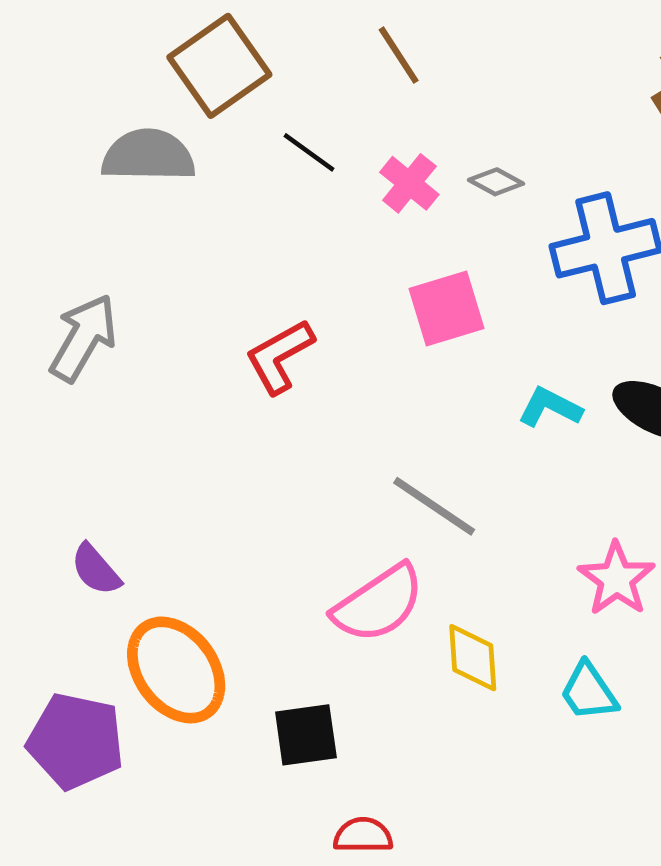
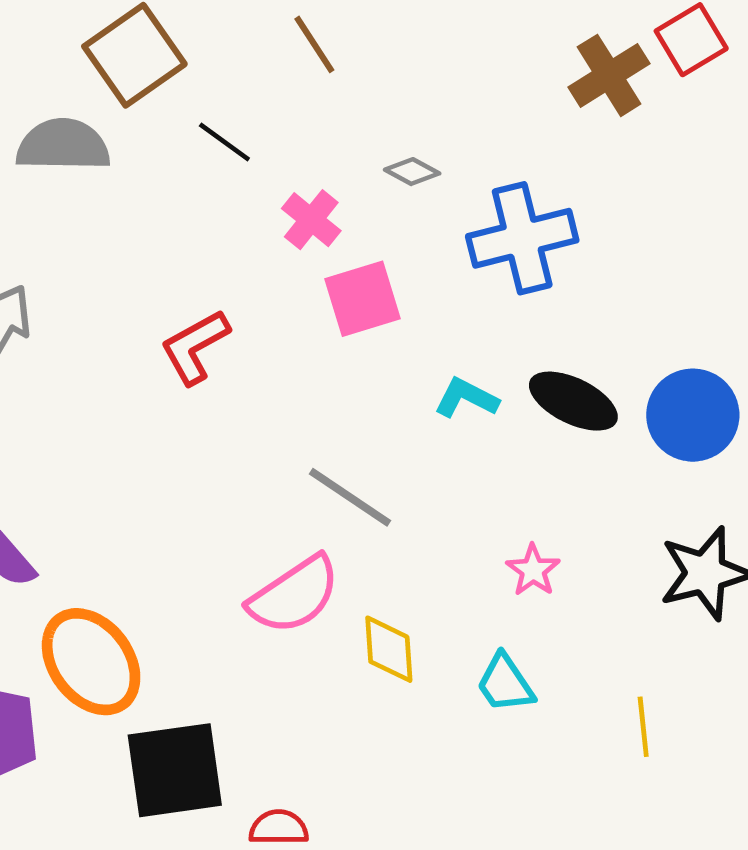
pink cross: (409, 183) -> (311, 220), moved
pink star: (616, 579) -> (533, 570), size x0.7
black square: (306, 735) -> (175, 770), moved, size x1.5

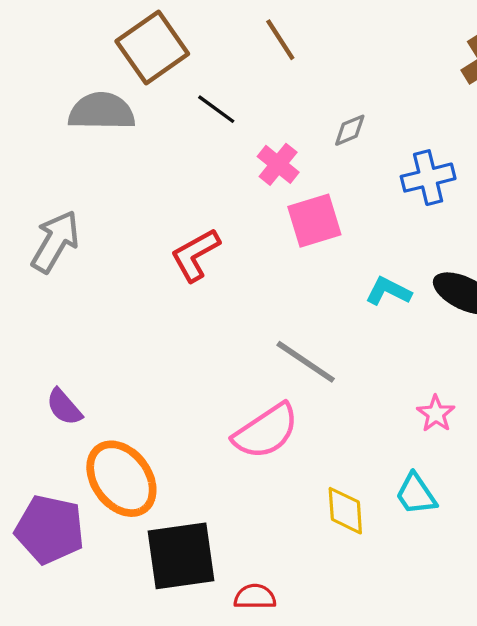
gray diamond: (412, 172) -> (350, 130), turned -51
blue cross: (522, 238) -> (428, 178), size x0.7
yellow diamond: (389, 649) -> (345, 511), moved

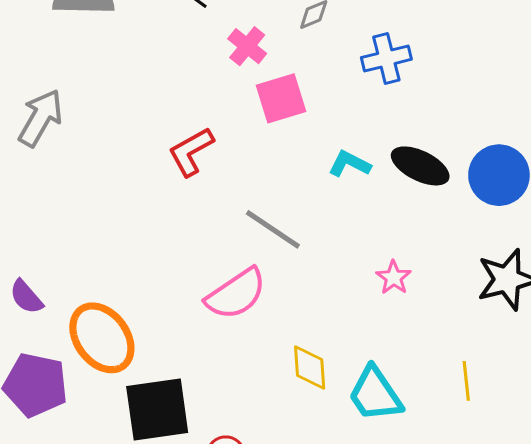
red L-shape: (195, 255) -> (191, 152), moved
purple semicircle: (64, 407) -> (26, 297), moved
cyan trapezoid: (416, 494) -> (375, 394), moved, size x1.4

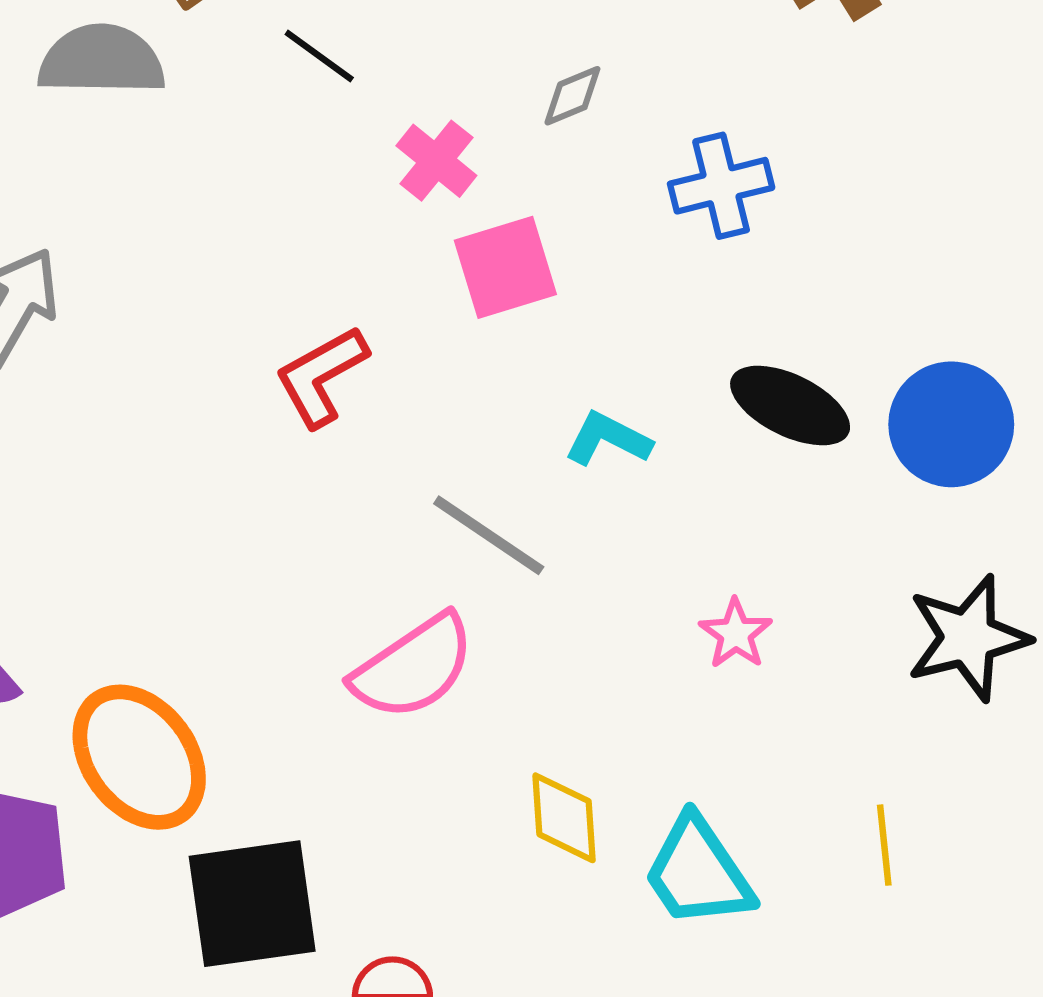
cyan L-shape: (350, 164) -> (608, 439), moved

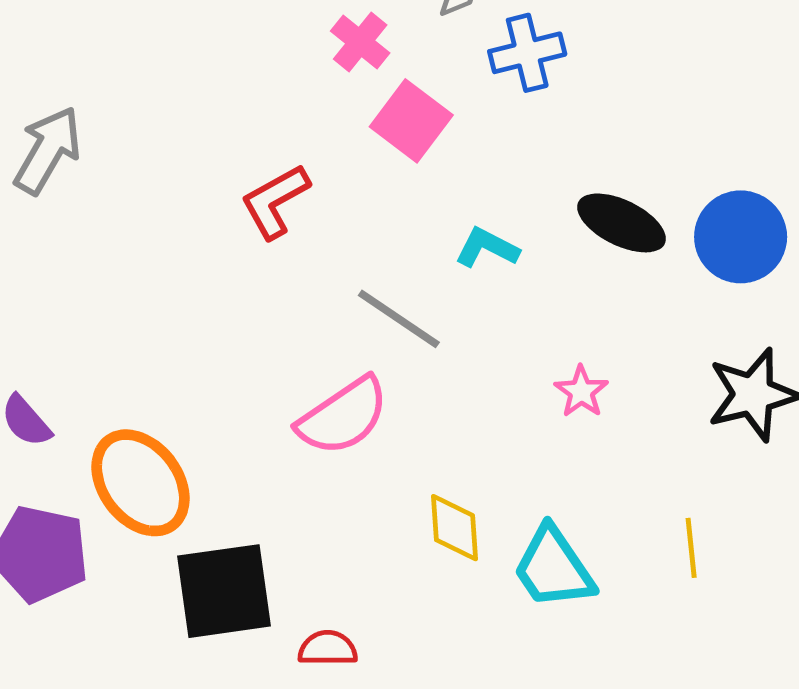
blue cross: (721, 186) -> (527, 53), moved
pink square: (505, 267) -> (411, 121), turned -36

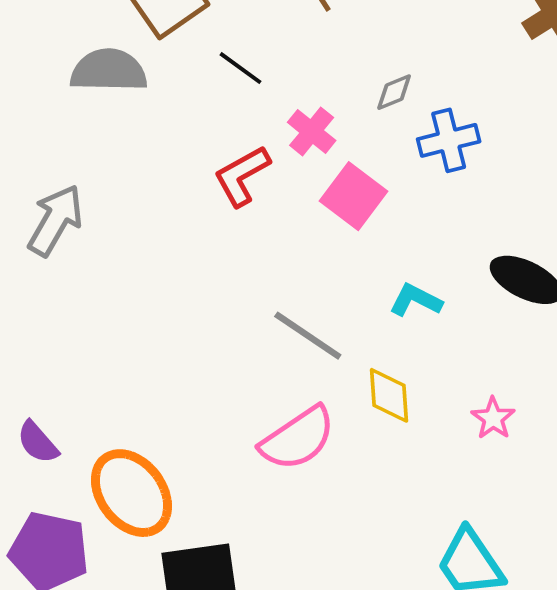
red L-shape: (275, 201) -> (242, 176), moved
gray line: (399, 319) -> (308, 336), moved
yellow diamond: (454, 528) -> (389, 395), moved

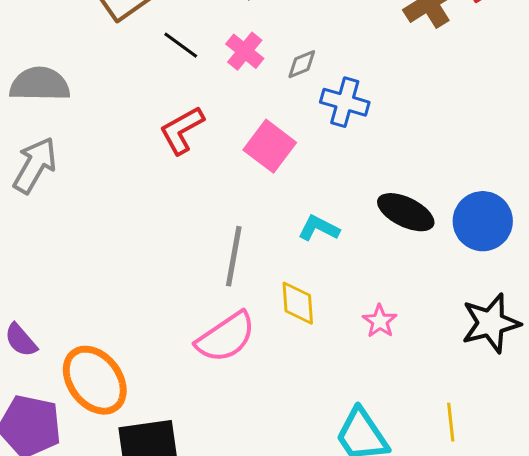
gray semicircle: (109, 71) -> (40, 84), moved
pink cross: (312, 131) -> (245, 51), moved
blue cross: (449, 140) -> (345, 102), turned 30
gray line: (308, 336) -> (234, 256), turned 66

